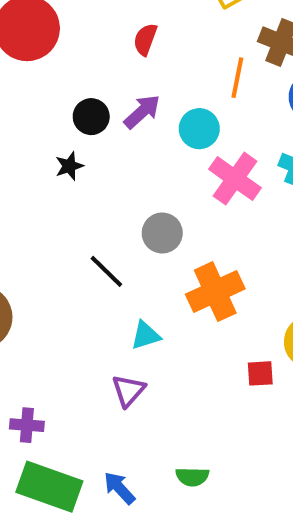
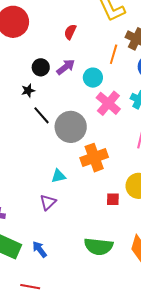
gray circle: (162, 233) -> (71, 127), size x1.6
black line: (106, 271) -> (41, 115), moved
green semicircle: (192, 477) -> (99, 246), moved, size x1.8

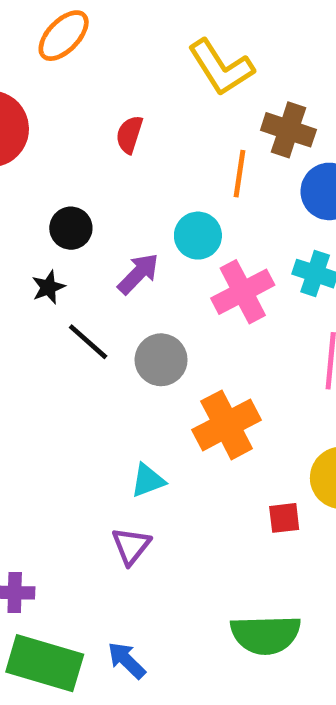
purple arrow: (66, 67) -> (138, 274), moved
pink cross: (108, 103) -> (243, 292), turned 30
gray circle: (71, 127) -> (161, 360), size x0.7

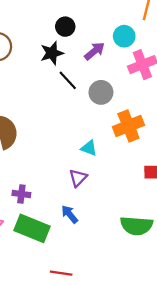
black star: (48, 287) -> (52, 53), size x1.5
cyan triangle: (148, 480) -> (89, 148), turned 36
blue arrow: (127, 660) -> (70, 214), moved

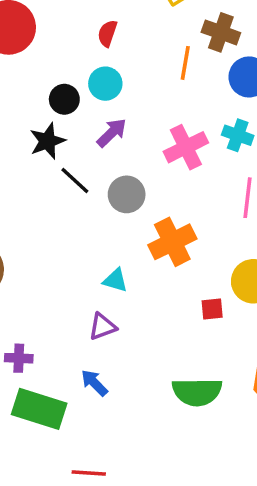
cyan circle: (124, 36) -> (105, 84), moved
purple triangle: (78, 178) -> (102, 327), turned 30

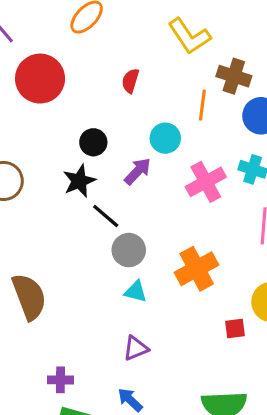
cyan circle: (105, 84) -> (165, 138), moved
gray circle: (127, 194) -> (129, 250), moved
cyan triangle: (115, 280) -> (136, 292), moved

